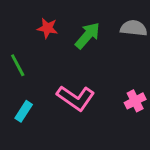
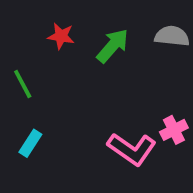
pink L-shape: (76, 98) -> (132, 149), moved

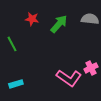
cyan rectangle: (30, 143) -> (16, 84), moved, turned 40

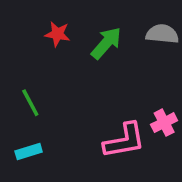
green line: (12, 44) -> (30, 103), moved
pink L-shape: (69, 78) -> (124, 141), turned -45

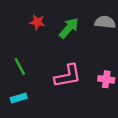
pink cross: (164, 123) -> (106, 79), turned 35
pink L-shape: (124, 141) -> (68, 76), moved

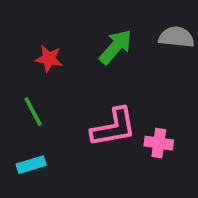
red star: (37, 22) -> (49, 59), moved
pink cross: (106, 79) -> (159, 143), moved

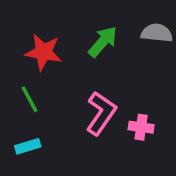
red star: (49, 59) -> (43, 52), size x1.5
pink L-shape: (114, 127) -> (101, 113), turned -45

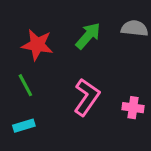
pink cross: (141, 127) -> (133, 108), moved

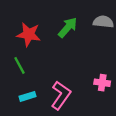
pink L-shape: (87, 97) -> (61, 95), moved
cyan rectangle: (24, 126) -> (28, 96), moved

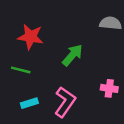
green arrow: (68, 28) -> (72, 55), moved
green line: (19, 65) -> (21, 70), turned -48

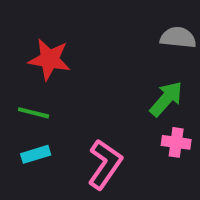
green arrow: (72, 55) -> (166, 99), moved
cyan rectangle: (29, 103) -> (36, 154), moved

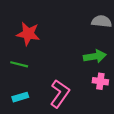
green arrow: (166, 99) -> (95, 56), turned 40
cyan rectangle: (36, 154) -> (20, 97), moved

